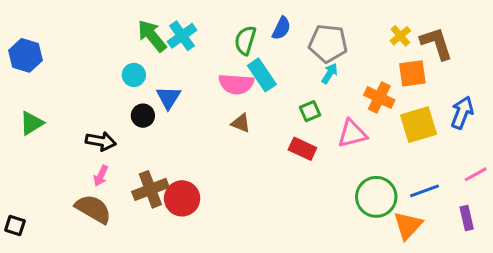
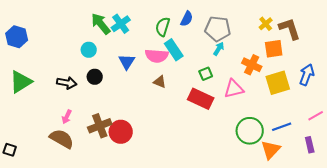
blue triangle: (169, 98) -> (127, 62), moved
green triangle: (31, 123) -> (21, 82), size x1.4
black arrow: (101, 141) -> (67, 83), moved
red rectangle: (302, 149) -> (201, 99), size x1.4

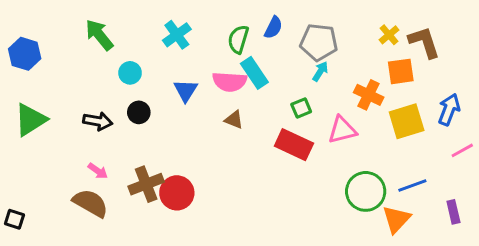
green arrow: (101, 24) -> (99, 35), moved
pink line: (316, 116) -> (462, 150), moved
pink arrow: (67, 117) -> (98, 171), turned -80

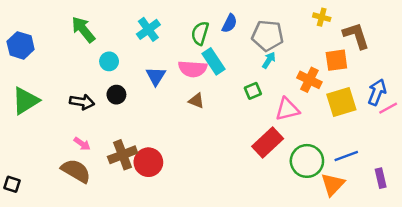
yellow cross: (389, 35) -> (322, 17), moved, turned -35
red rectangle: (294, 145) -> (268, 143), moved, turned -68
pink line: (462, 150) -> (388, 108), moved

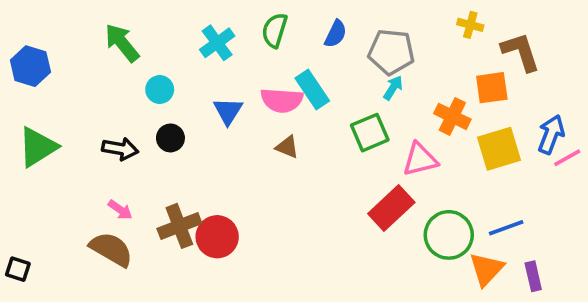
green semicircle: (200, 33) -> (275, 30), moved
green square: (253, 91) -> (370, 133), size x1.5
purple rectangle: (381, 178) -> (533, 276), moved

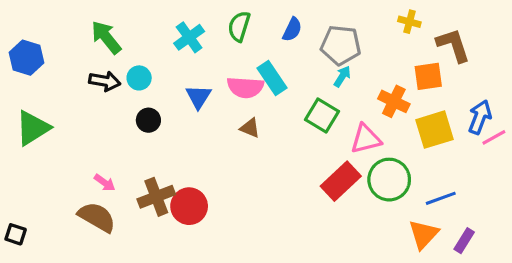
green square: (370, 133) -> (322, 115), turned -36
black arrow: (120, 149) -> (105, 81), moved
green circle: (449, 235) -> (389, 180), moved
purple rectangle: (533, 276) -> (464, 241), turned 45

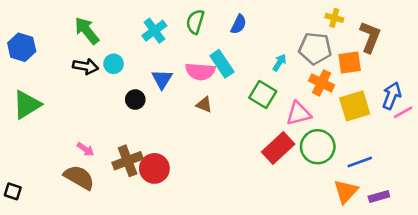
gray pentagon: (341, 45) -> (315, 48), moved
brown L-shape: (453, 45) -> (370, 37), turned 40
black circle: (148, 120) -> (135, 100), moved
purple rectangle: (464, 241) -> (379, 196), turned 42

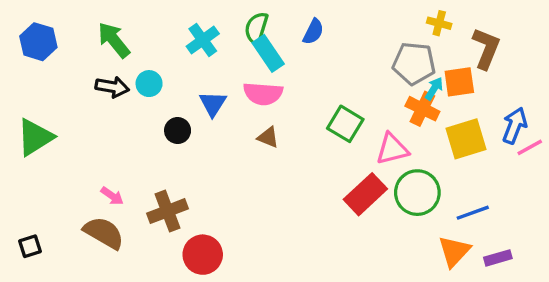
blue hexagon: (22, 47) -> (38, 42), moved
cyan arrow: (279, 63) -> (434, 89), moved
cyan rectangle: (222, 64) -> (268, 53), moved
red circle: (154, 168) -> (203, 255), moved
black square: (13, 191) -> (30, 246), moved, turned -36

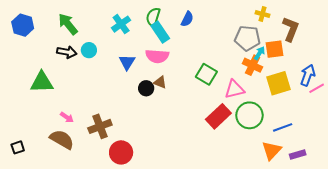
black circle: (178, 131) -> (146, 88), moved
green triangle: (35, 137) -> (42, 82), moved, turned 30

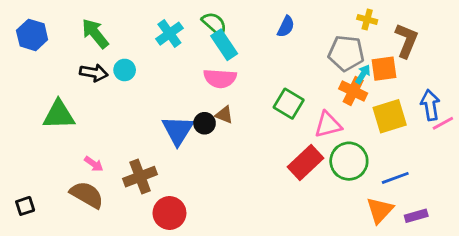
green semicircle: (153, 17) -> (214, 24), turned 114
blue semicircle: (187, 19) -> (286, 27), moved
blue triangle: (127, 62) -> (178, 130), moved, size x1.4
blue arrow: (308, 75) -> (430, 105), turned -30

